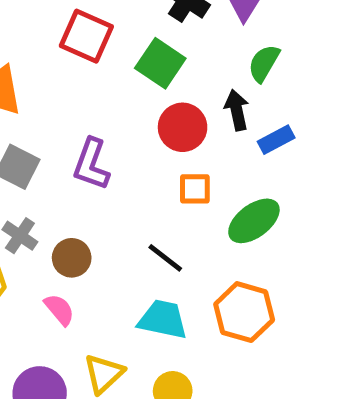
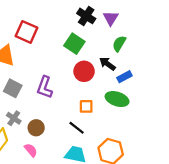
red square: (86, 36) -> (27, 32), moved
black arrow: (237, 110) -> (107, 64), turned -42
orange square: (195, 189) -> (86, 106), moved
green ellipse: (254, 221) -> (117, 99), moved, turned 55

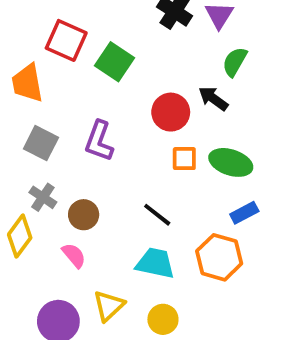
green square: (74, 44) -> (115, 62), moved
blue rectangle: (124, 77) -> (244, 213), moved
orange square: (86, 106) -> (184, 159), moved

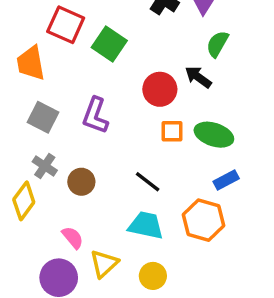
pink semicircle: (74, 255) -> (73, 238), moved

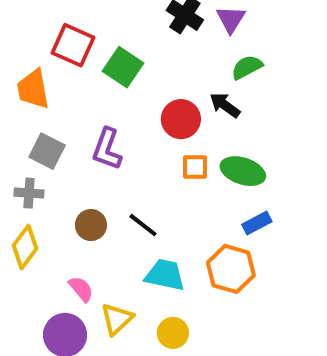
green semicircle: (217, 44) -> (247, 67), turned 32
gray cross: (45, 166) -> (29, 193), moved, turned -30
black line: (148, 182) -> (143, 225), moved

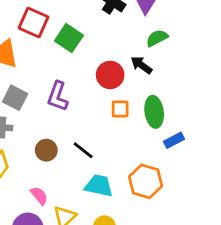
green ellipse: (243, 171) -> (154, 112), turned 64
blue rectangle: (257, 223) -> (174, 140), moved

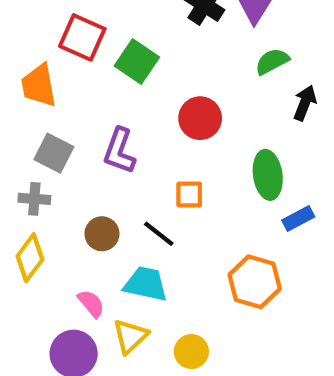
black arrow: (141, 65) -> (305, 103), moved, turned 75
orange square: (120, 109) -> (189, 194), moved
cyan trapezoid: (99, 186) -> (146, 284), moved

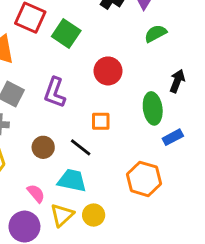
black arrow: (305, 103) -> (177, 81), moved
yellow circle: (191, 352) -> (94, 215), moved

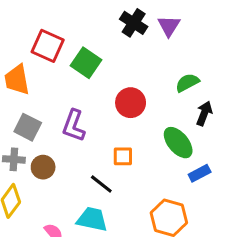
green semicircle: (156, 33) -> (187, 83), moved
green ellipse: (153, 108) -> (178, 143), turned -32
brown circle: (43, 147) -> (43, 167), moved

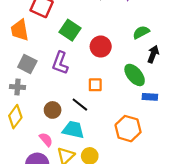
green square: (86, 63) -> (70, 30), moved
brown circle: (43, 167) -> (53, 110), moved
blue rectangle: (200, 173) -> (150, 97), turned 32

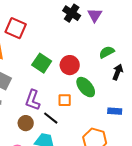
green square: (70, 30) -> (42, 63), moved
purple L-shape: (60, 63) -> (33, 100), moved
green ellipse: (135, 75) -> (86, 87), moved

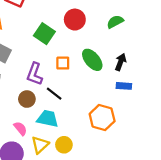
red circle: (70, 65) -> (75, 20), moved
black arrow: (118, 72) -> (121, 62), moved
orange square: (65, 100) -> (63, 63), moved

